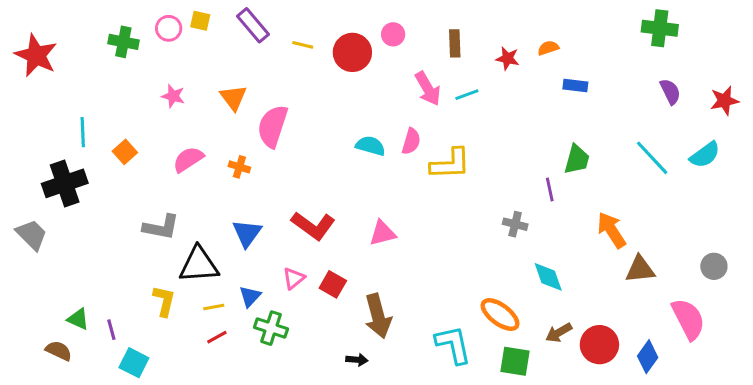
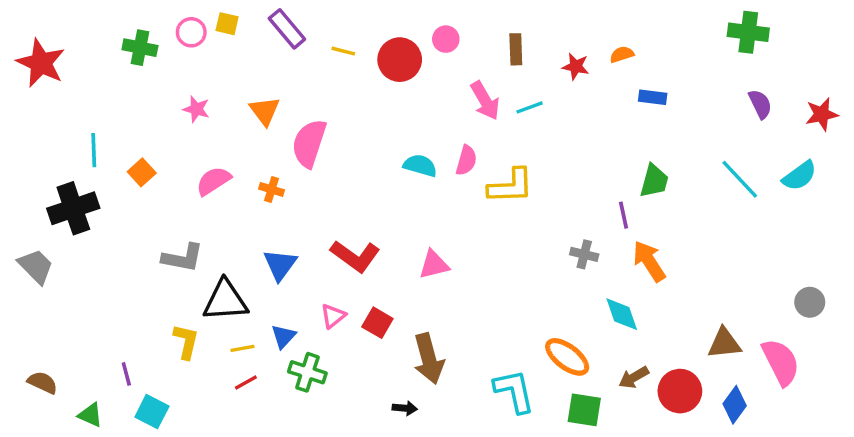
orange arrow: (611, 230) -> (649, 261), moved
brown triangle: (640, 269) -> (724, 343), moved
green triangle: (78, 319) -> (90, 415), moved
brown semicircle: (59, 351) -> (43, 383), moved

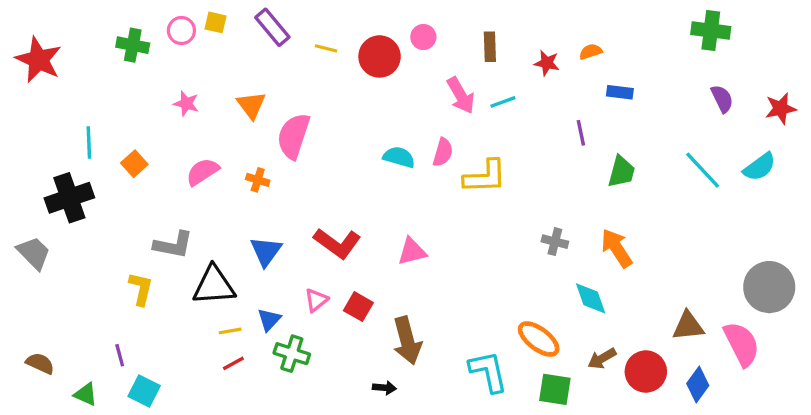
purple line: (624, 215) -> (581, 133), moved
gray circle: (810, 302) -> (769, 287), size x1.8
yellow L-shape: (186, 342) -> (141, 289), moved

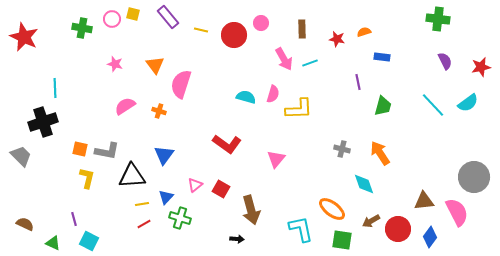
orange square: (134, 164) -> (80, 149), moved, turned -35
red L-shape: (337, 243) -> (227, 144), moved
pink triangle: (412, 251) -> (276, 159), moved, turned -36

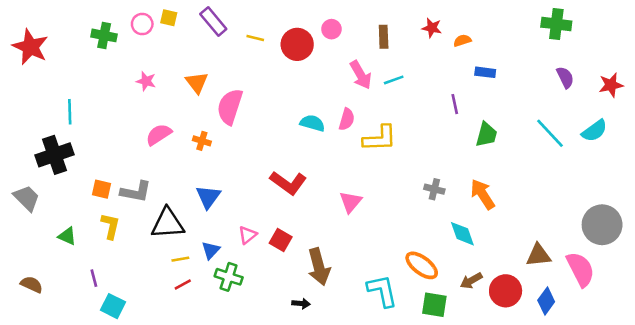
red star: (337, 39) -> (432, 28), moved
green triangle: (53, 243) -> (67, 236), moved

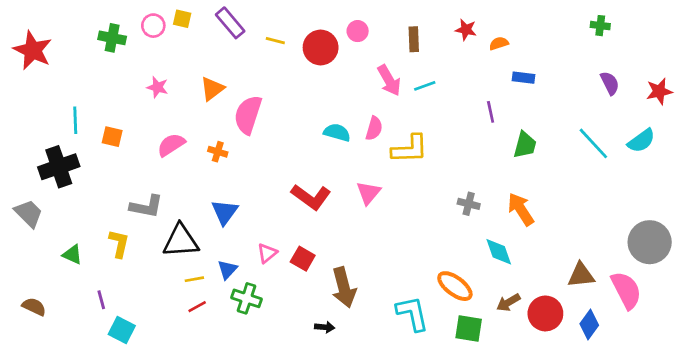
green cross: (556, 24) -> (600, 26), size x0.6
orange triangle: (197, 82) -> (212, 89), turned 30
orange square: (102, 189) -> (112, 137), moved
pink triangle: (351, 202) -> (369, 193), moved

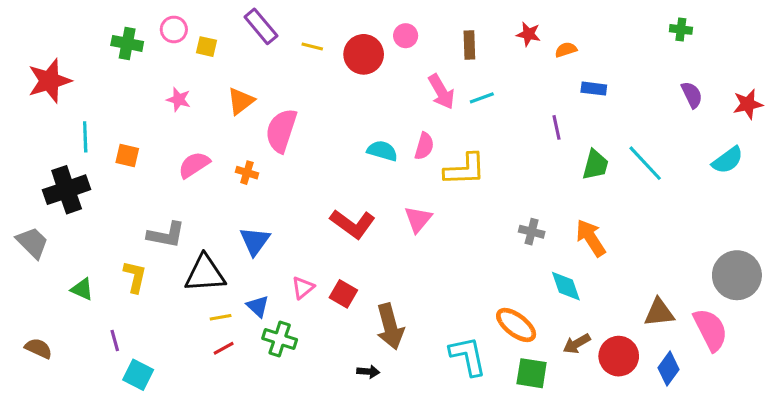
yellow square: (182, 19) -> (207, 47), moved
red star: (33, 50) -> (49, 81), moved, turned 30
cyan line: (593, 143) -> (645, 163), moved
blue triangle: (227, 270) -> (258, 306), turned -30

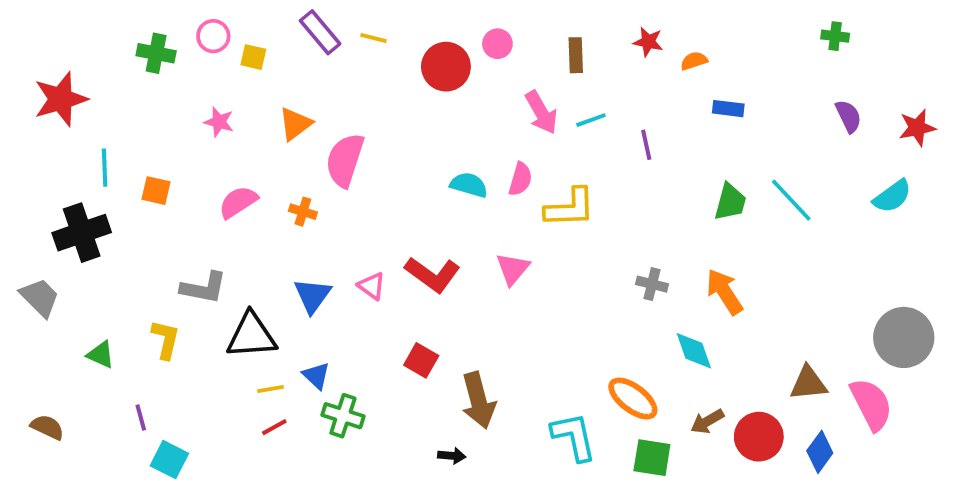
yellow line: (312, 47) -> (374, 38), moved
purple line: (556, 127) -> (646, 145), moved
pink triangle: (303, 288) -> (372, 286), moved, turned -45

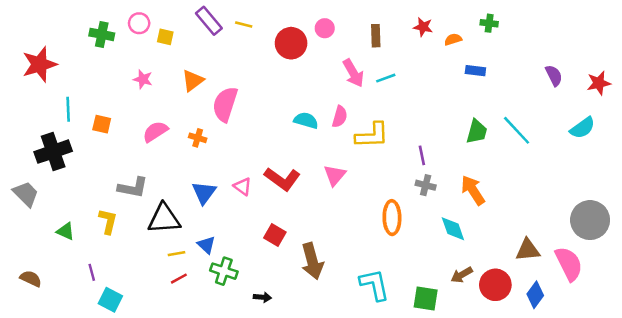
green cross: (835, 36) -> (489, 23), moved
purple line: (646, 145) -> (422, 155), moved
orange ellipse: (633, 398) -> (392, 218), moved, turned 52
black arrow: (452, 456) -> (262, 297), moved

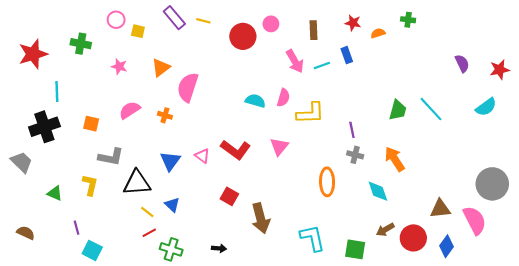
green cross: (102, 34) -> (81, 44), moved
blue rectangle: (475, 71) -> (347, 55), moved, turned 63
orange square: (102, 124) -> (91, 124), moved
yellow line: (176, 254) -> (147, 212), turned 48
green cross: (224, 271) -> (171, 249), moved

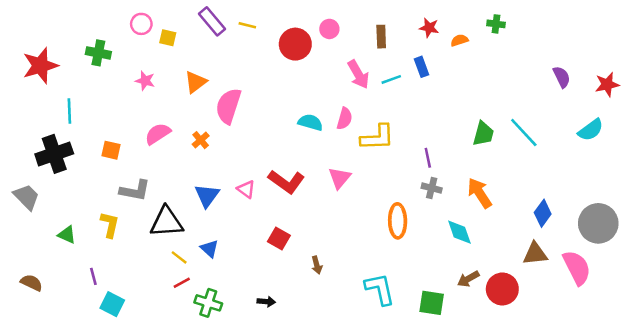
orange cross: (165, 115) -> (201, 140), turned 32
brown arrow: (261, 218) -> (317, 265), size x0.5
blue diamond: (447, 246) -> (543, 213), moved

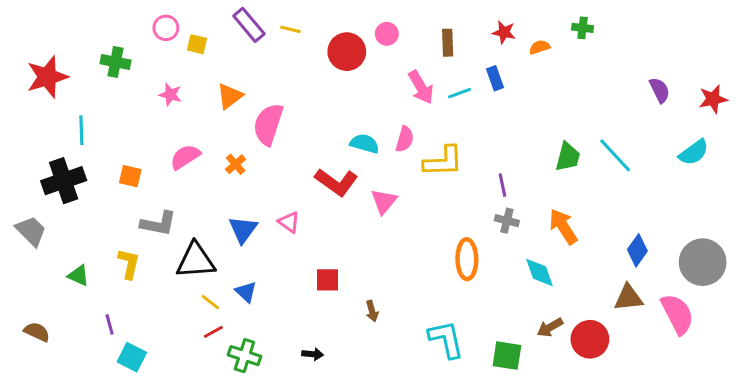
pink triangle: (339, 178) -> (384, 201), moved
red L-shape: (286, 182) -> (336, 182), moved
red square: (279, 239) -> (328, 280), turned -30

